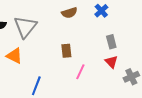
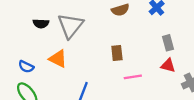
red triangle: (111, 62) -> (168, 65), turned -32
pink line: (80, 72) -> (133, 77), turned 56

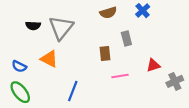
gray rectangle: (168, 43) -> (126, 38), moved
red triangle: (168, 65) -> (153, 65), turned -32

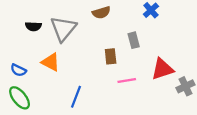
brown semicircle: (108, 13) -> (101, 13), moved
red triangle: (153, 65) -> (162, 69), size x1.5

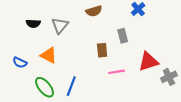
gray triangle: (63, 29) -> (60, 25), size x0.7
green ellipse: (20, 98) -> (45, 87), moved

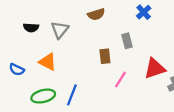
pink line: (117, 72) -> (120, 79), turned -49
green ellipse: (45, 87) -> (43, 96), turned -65

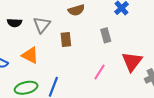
brown rectangle: (105, 56) -> (66, 39), moved
red triangle: (155, 68) -> (132, 62), turned -35

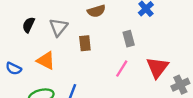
black semicircle: (14, 23) -> (29, 25), turned 112
pink line: (99, 72) -> (122, 69), moved

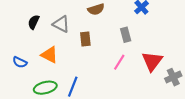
gray triangle: (58, 27) -> (61, 24), turned -42

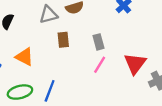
gray triangle: (61, 24) -> (48, 15), moved, turned -42
gray rectangle: (126, 35) -> (98, 42), moved

